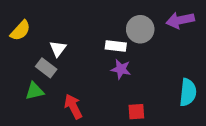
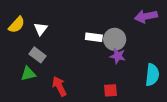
gray circle: (140, 29) -> (115, 39), moved
white triangle: (58, 49) -> (41, 29), moved
purple star: (121, 69) -> (118, 56), moved

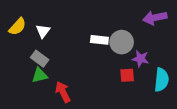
purple star: (118, 56) -> (140, 59), moved
green triangle: (28, 74) -> (40, 75), moved
red square: (110, 90) -> (127, 75), moved

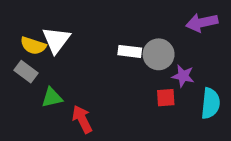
yellow semicircle: (17, 27) -> (33, 46), moved, turned 66
white triangle: (43, 31) -> (56, 40), size x1.5
gray rectangle: (40, 59) -> (26, 72), moved

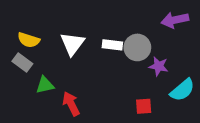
white triangle: (56, 40) -> (72, 44), moved
red square: (166, 98) -> (144, 106), moved
cyan semicircle: (210, 103) -> (182, 90), turned 44

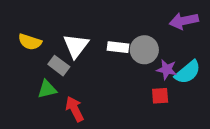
gray rectangle: (22, 62) -> (59, 66), moved
cyan semicircle: (182, 90) -> (188, 72), moved
red square: (144, 106) -> (160, 96), moved

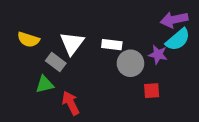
gray circle: (144, 50) -> (130, 63), moved
purple star: (167, 69) -> (158, 55), moved
cyan semicircle: (188, 72) -> (178, 40), moved

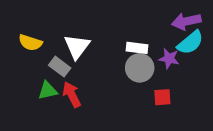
white rectangle: (112, 45) -> (137, 48), moved
red arrow: (71, 103) -> (72, 95), moved

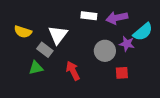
purple arrow: (186, 21) -> (117, 18), moved
white rectangle: (137, 48) -> (89, 16), moved
red arrow: (72, 95) -> (73, 71), moved

